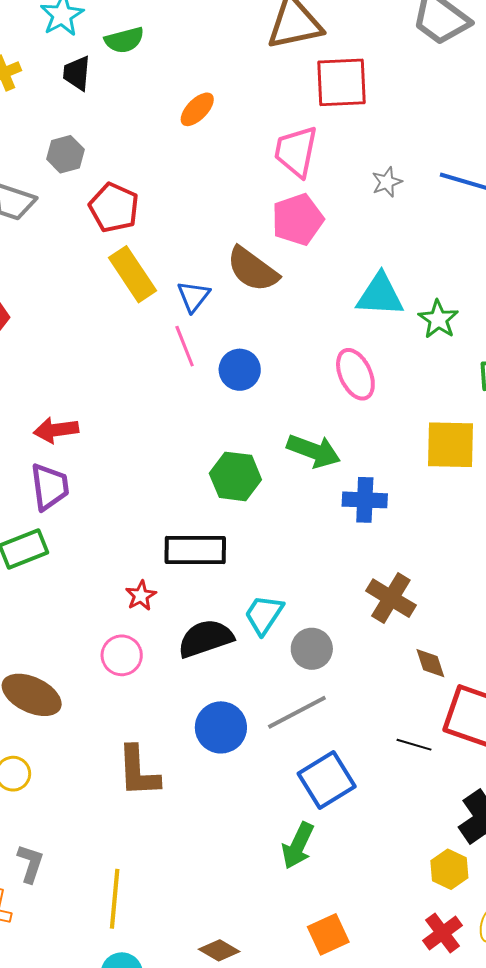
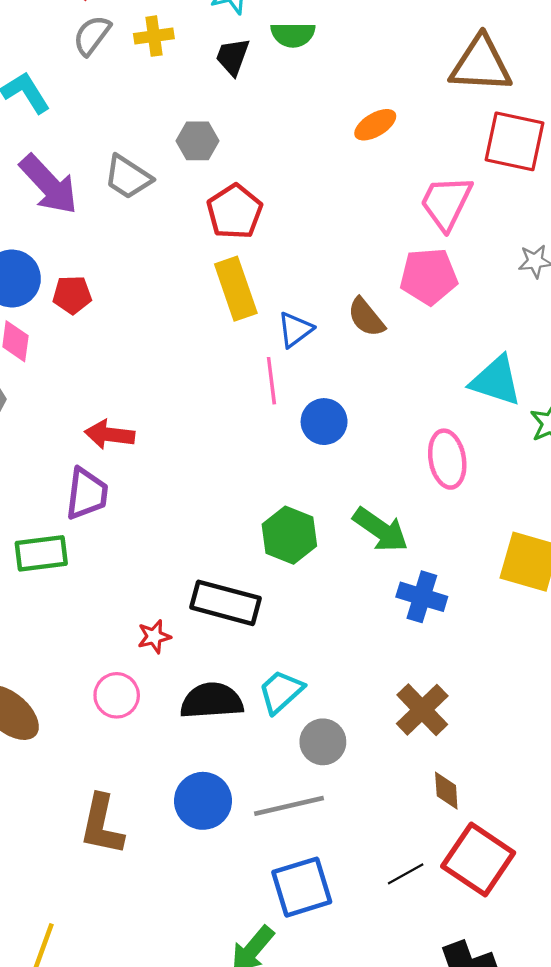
orange ellipse: (197, 109) -> (375, 125), moved
brown semicircle: (253, 269) -> (366, 317), size x0.7
black line: (414, 745) -> (406, 874), turned -60

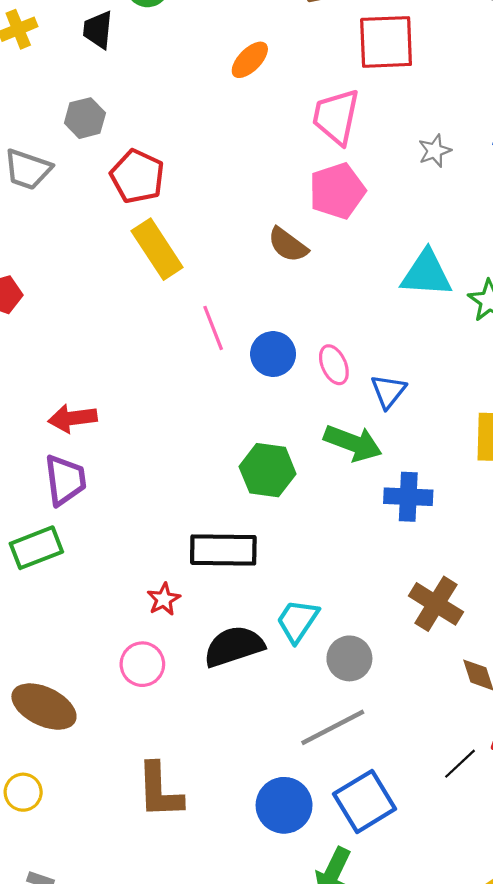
blue triangle: (295, 330) -> (388, 391), moved
pink ellipse: (447, 459) -> (334, 365), moved, size x0.7
blue circle: (203, 801) -> (284, 805), moved

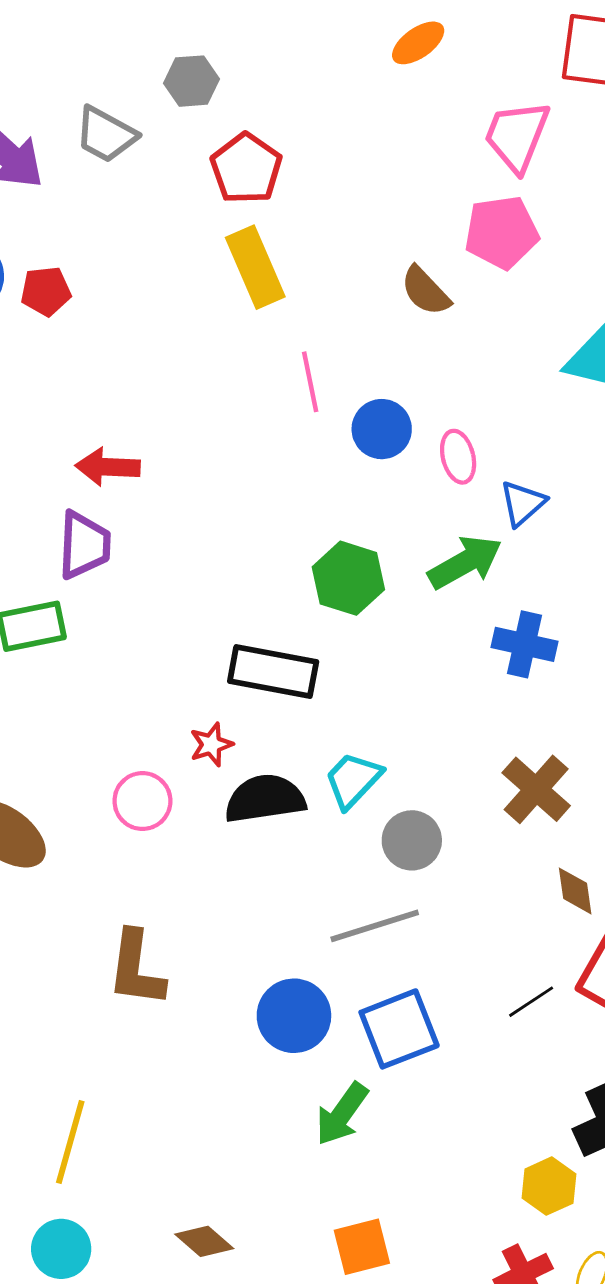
green arrow: (353, 443) -> (465, 562), turned -60
red star: (164, 599) -> (211, 745), moved

